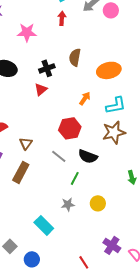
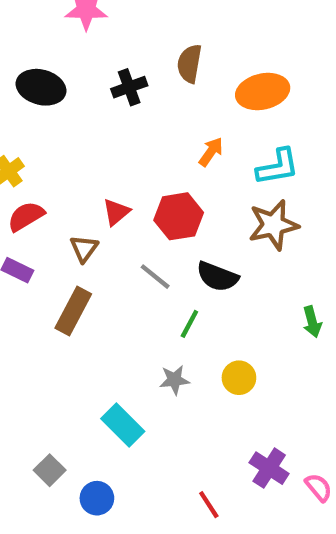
red triangle: (41, 89) -> (116, 212), moved

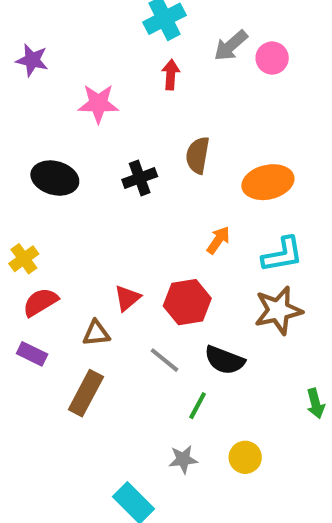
brown triangle: (84, 249) -> (96, 333), turned 48

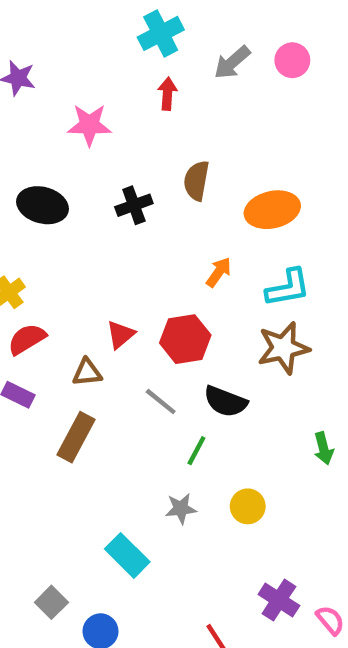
pink circle: (272, 58) -> (292, 60), moved

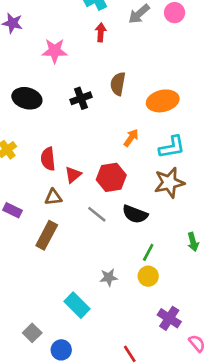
red semicircle: (27, 339) -> (48, 159), moved, turned -65
green line: (196, 451) -> (148, 252), moved
purple cross: (279, 600) -> (169, 318), moved

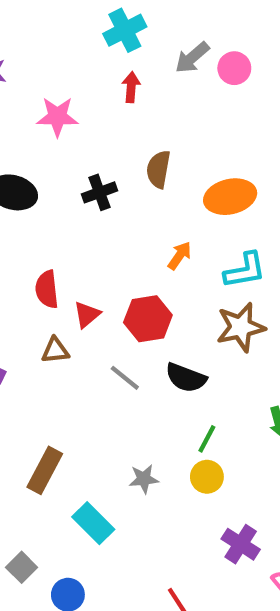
pink circle: (175, 13) -> (234, 68), moved
brown rectangle: (47, 235) -> (45, 470), moved

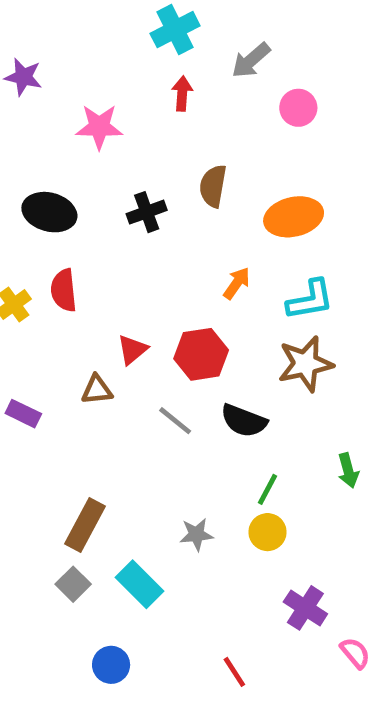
pink circle: (234, 68) -> (298, 108), moved
red semicircle: (47, 289) -> (64, 290), moved
gray square: (22, 567) -> (73, 584), moved

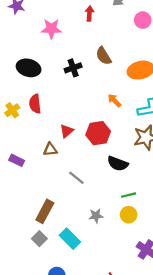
brown semicircle: (213, 186) -> (104, 56), turned -42
orange arrow: (237, 283) -> (114, 101), turned -80
gray line: (175, 421) -> (76, 178), moved
green line: (267, 489) -> (129, 195), turned 48

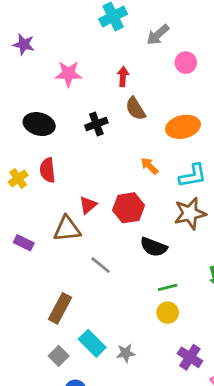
red arrow: (89, 14) -> (123, 77), moved
brown triangle: (50, 149) -> (67, 229), size x1.5
gray star: (96, 216) -> (126, 353), moved
gray square: (39, 239) -> (59, 356), moved

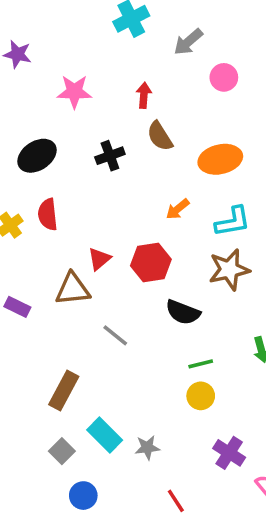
black ellipse: (39, 124) -> (37, 156), turned -48
orange arrow: (149, 166) -> (178, 209), turned -84

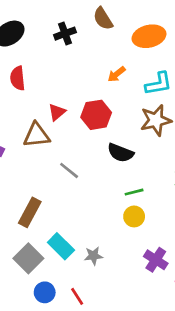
gray square: (62, 451) -> (28, 258), size x1.5
red line: (176, 501) -> (77, 296), moved

